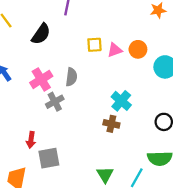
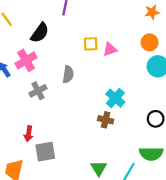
orange circle: (138, 49) -> (150, 42), moved
pink cross: (41, 79) -> (26, 60), moved
gray cross: (55, 102) -> (38, 91), moved

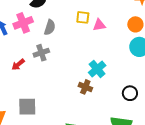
gray semicircle: (68, 74) -> (50, 27), moved
gray cross: (38, 91) -> (41, 53), moved
red arrow: (29, 134) -> (18, 65), moved, turned 32

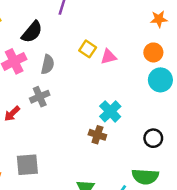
yellow square: (83, 17) -> (88, 49), turned 32

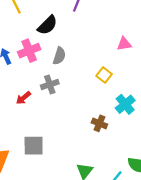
yellow square: (88, 49) -> (104, 75), moved
pink triangle: (109, 57) -> (124, 44), moved
cyan cross: (110, 111) -> (125, 104), moved

